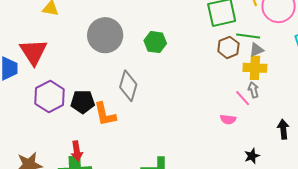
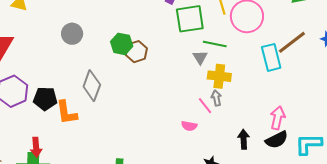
gray circle: (105, 35) -> (72, 34), size x0.6
brown hexagon: (228, 47) -> (136, 52), moved
gray triangle: (257, 50) -> (200, 57), moved, turned -42

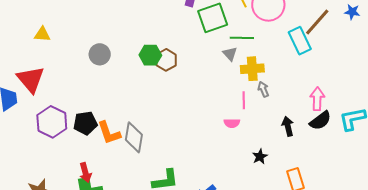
gray diamond: (92, 86) -> (134, 137), moved
gray arrow: (216, 98) -> (263, 89), moved
pink line: (205, 106) -> (244, 100), turned 48

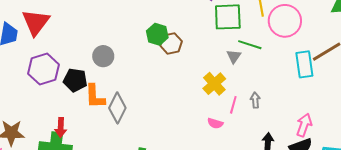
gray circle: (100, 54) -> (103, 56), moved
yellow cross: (252, 69) -> (214, 84), moved, turned 35

